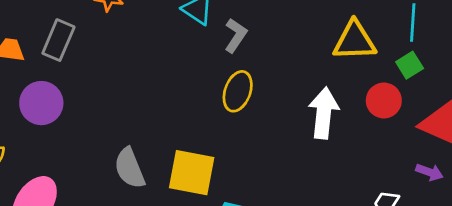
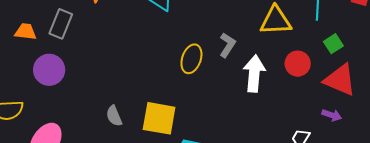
gray L-shape: (236, 35) -> (227, 45), moved
green square: (410, 65) -> (333, 44), moved
gray semicircle: (130, 168) -> (114, 116), size x0.7

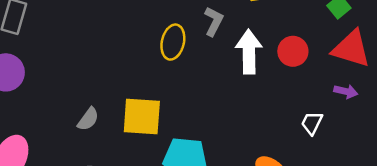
red circle: (298, 64) -> (293, 51), moved
gray semicircle: (114, 116) -> (88, 119), turned -115

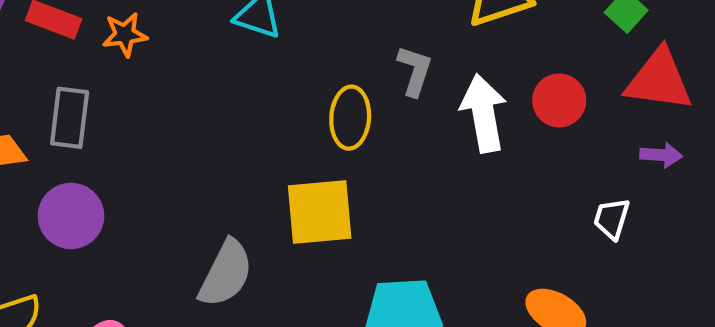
yellow square: (142, 116) -> (320, 212), moved
gray semicircle: (88, 119) -> (226, 274), size x1.6

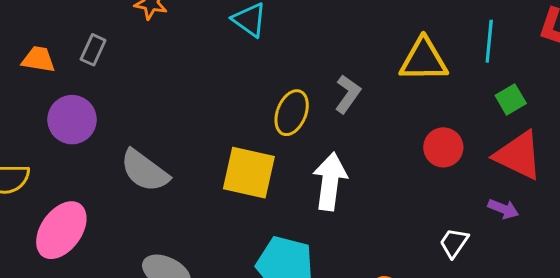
white arrow: (484, 113) -> (330, 181), moved
gray rectangle: (70, 118) -> (93, 50), size x0.7
gray semicircle: (226, 274) -> (145, 171), moved, turned 82

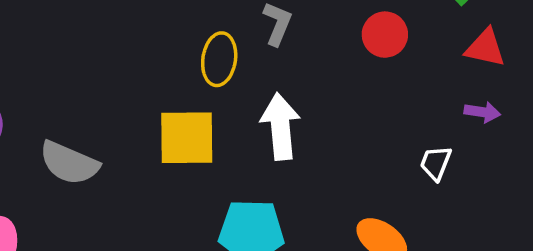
red circle: (443, 147) -> (385, 35), moved
red triangle: (518, 155) -> (485, 48), size x0.7

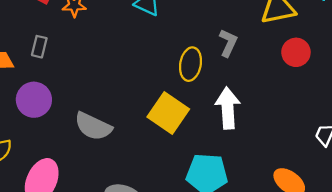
yellow square: (187, 138) -> (168, 113), turned 33

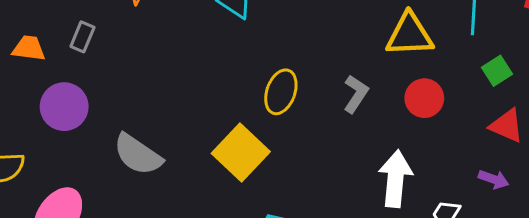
gray L-shape: (228, 43) -> (356, 94), moved
white arrow: (228, 108) -> (395, 179), moved

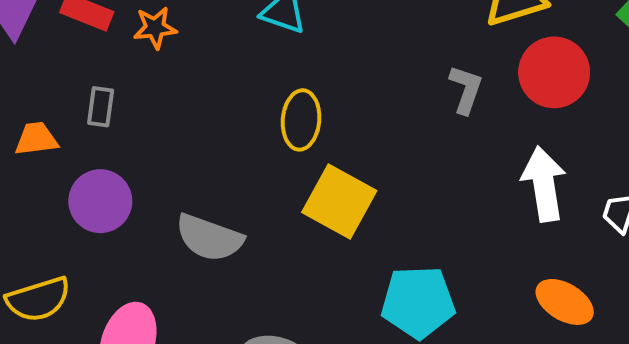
yellow ellipse: (281, 92) -> (301, 120), moved
red circle: (424, 98) -> (554, 72), size x1.4

